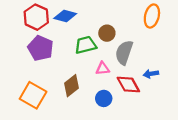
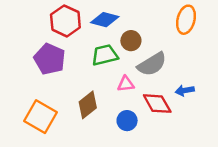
blue diamond: (65, 16) -> (105, 20), moved
red hexagon: (36, 17) -> (65, 21), moved
gray semicircle: (124, 52) -> (152, 64), turned -140

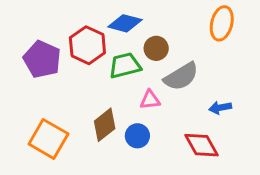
red hexagon: (65, 21) -> (87, 45), moved
purple pentagon: (50, 59) -> (42, 59), moved
red diamond: (157, 104) -> (201, 145), moved
blue circle: (127, 121) -> (137, 136), moved

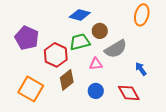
red hexagon: (87, 45) -> (56, 55), moved
blue arrow: (220, 108) -> (141, 69), turned 64
blue circle: (137, 136) -> (96, 91), moved

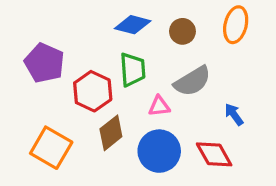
brown circle: (100, 31) -> (182, 31), moved
green trapezoid: (80, 42) -> (133, 70), turned 100
blue circle: (96, 91) -> (159, 151), size x1.6

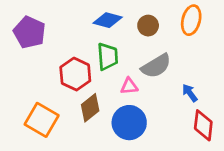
purple pentagon: (44, 63) -> (29, 32), moved
red diamond: (214, 154) -> (203, 125), moved, turned 36

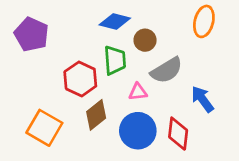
brown circle: (148, 26) -> (145, 40), moved
blue arrow: (190, 93) -> (202, 99), size x1.4
red diamond: (203, 125) -> (178, 134), moved

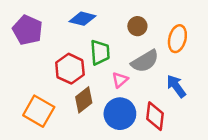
blue diamond: (115, 21) -> (82, 19), moved
orange ellipse: (204, 21) -> (177, 39), moved
brown circle: (145, 40) -> (137, 26), moved
pink triangle: (138, 92) -> (120, 80), turned -35

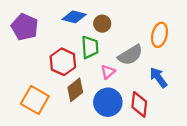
brown circle: (137, 26) -> (102, 24), moved

